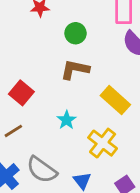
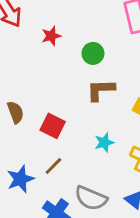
cyan star: (67, 120) -> (104, 143), turned 30

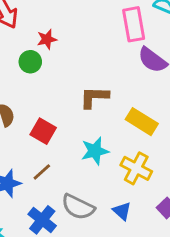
green circle: (93, 53) -> (30, 62), moved
cyan star: (104, 143) -> (95, 151), size x1.4

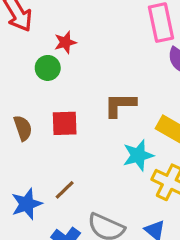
red square: (43, 131) -> (65, 123), moved, turned -30
cyan star: (95, 151) -> (138, 155), moved

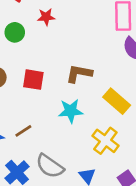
green circle: (48, 68) -> (15, 32), moved
cyan star: (138, 155) -> (71, 111), moved

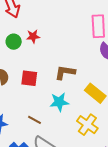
red star: (46, 17) -> (33, 36), moved
brown line: (23, 131) -> (35, 120), moved, turned 64

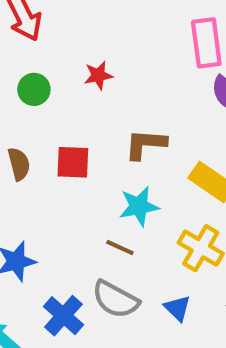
red star: (33, 36) -> (98, 75), moved
brown line: (35, 120) -> (120, 248), moved

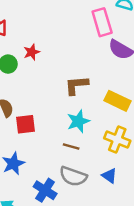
red star: (98, 75) -> (32, 52), moved
red square: (73, 162) -> (26, 124), moved

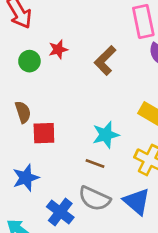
brown L-shape: (76, 85) -> (105, 60), moved, turned -45
blue triangle: (109, 176) -> (137, 201), size x1.5

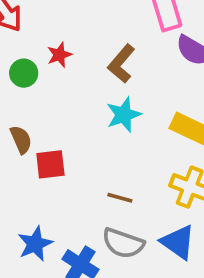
cyan star: (106, 135) -> (124, 115), moved
blue star: (26, 178) -> (35, 244), moved

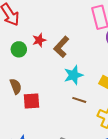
brown L-shape: (121, 64) -> (61, 47), moved
brown line: (120, 198) -> (79, 100), moved

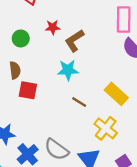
green circle: (19, 49) -> (21, 38), moved
cyan star: (73, 75) -> (68, 70), moved

